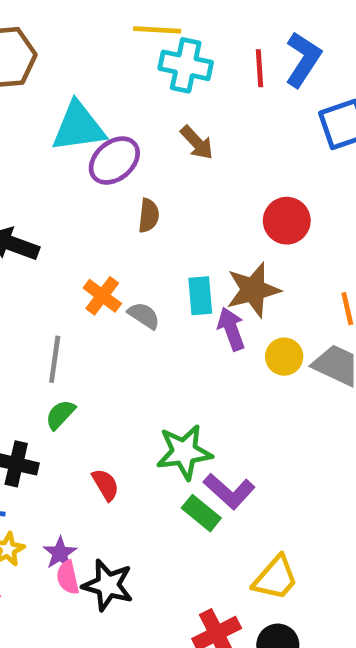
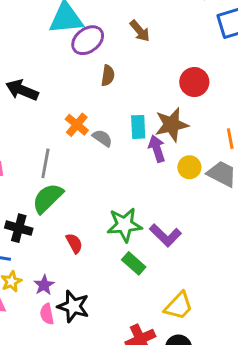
green semicircle: (60, 415) -> (48, 198), size x1.6
purple L-shape: (229, 491) -> (165, 235), moved
pink semicircle: (68, 577) -> (47, 314), moved

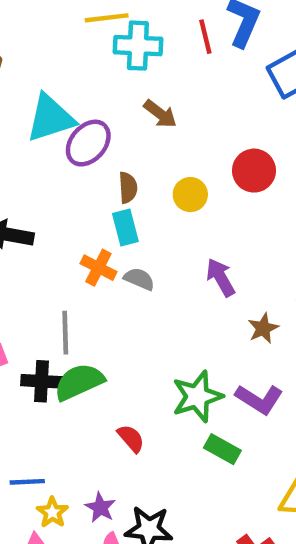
brown star: (172, 125) -> (263, 328), moved, size x0.6
cyan rectangle: (138, 127) -> (125, 227), moved
yellow circle: (189, 167) -> (190, 195), moved
green semicircle: (48, 198) -> (79, 382), turned 32
black cross: (19, 228) -> (42, 381), moved

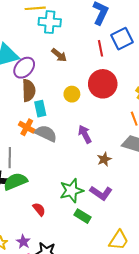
red line: (205, 37) -> (101, 48), moved
red circle: (254, 171) -> (103, 84), size x1.4
brown semicircle: (128, 188) -> (29, 90), moved, size x1.5
gray semicircle: (139, 279) -> (46, 133), size x1.5

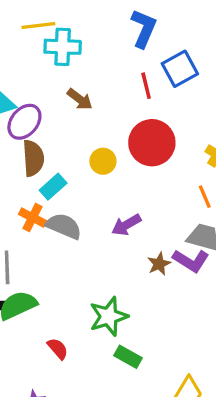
cyan rectangle: (40, 109) -> (53, 187), turned 63
purple arrow: (85, 134) -> (126, 225), turned -90
purple L-shape: (101, 193) -> (191, 261), moved

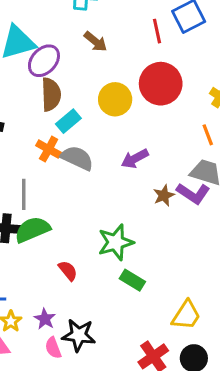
yellow circle: (103, 161) -> (115, 99), size x1.4

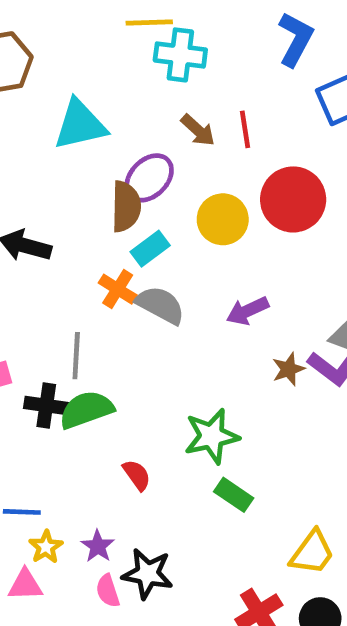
red line: (157, 31) -> (245, 129), moved
purple ellipse: (44, 61) -> (149, 178), moved

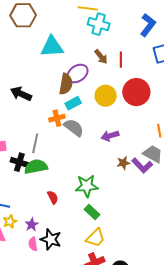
orange cross: (118, 289) -> (57, 118), turned 35
yellow trapezoid: (312, 553) -> (95, 238), moved

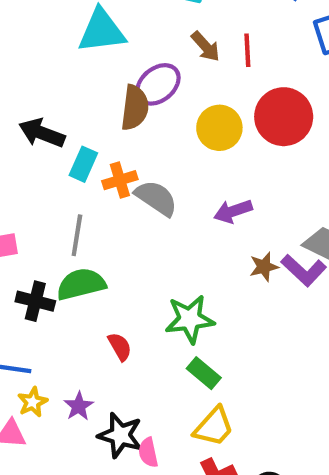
cyan rectangle: (73, 103) -> (83, 164), moved, turned -35
black cross: (19, 162) -> (35, 301), moved
pink semicircle: (33, 244) -> (148, 452), moved

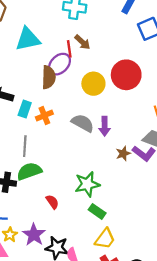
red line: (247, 50) -> (69, 49), moved
gray semicircle: (156, 198) -> (83, 123), moved
purple arrow: (233, 211) -> (105, 126), turned -66
purple star: (79, 406) -> (34, 235), size x1.5

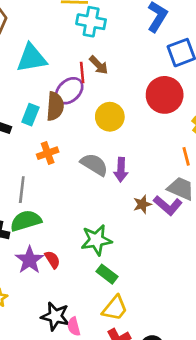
red circle: (126, 75) -> (165, 95), moved
cyan rectangle: (25, 109) -> (30, 115), moved
purple star: (34, 235) -> (30, 260), moved

